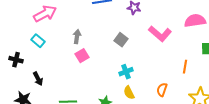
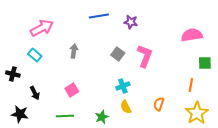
pink L-shape: (160, 34) -> (145, 56), moved, turned -110
pink square: (82, 56) -> (72, 90), moved
orange line: (185, 67) -> (191, 85), moved

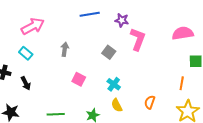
pink L-shape: (145, 56) -> (138, 39), moved
cyan cross: (123, 86) -> (114, 84), turned -32
pink square: (72, 90) -> (79, 79), moved, turned -32
black arrow: (35, 93) -> (26, 83), moved

